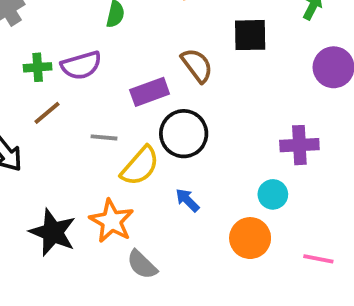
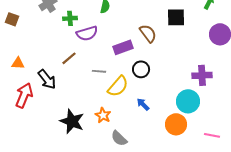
green cross: (38, 67) -> (70, 18), moved
black circle: (184, 134) -> (141, 69), size x0.7
cyan circle: (273, 194) -> (188, 101), size x1.5
orange star: (112, 221) -> (103, 115), size x0.7

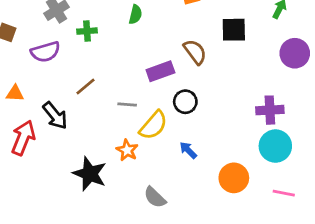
purple semicircle: (87, 33) -> (45, 52), moved
cyan circle: (188, 101) -> (275, 146), moved
orange star: (103, 115) -> (127, 150), moved

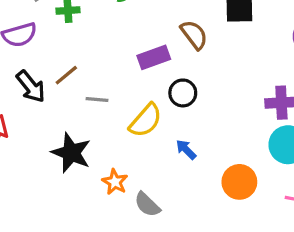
gray line: (127, 104) -> (97, 99), moved
black arrow: (55, 116) -> (31, 86), moved
orange star: (127, 150) -> (115, 182), moved
black star: (90, 174) -> (71, 153), moved

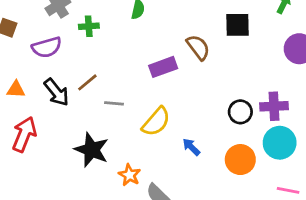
black circle: (183, 93) -> (240, 112), moved
orange circle: (239, 182) -> (240, 160), moved

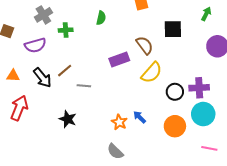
yellow semicircle: (156, 122) -> (152, 73), moved
black star: (92, 150) -> (68, 119), size x0.7
orange star: (129, 175) -> (119, 122), moved

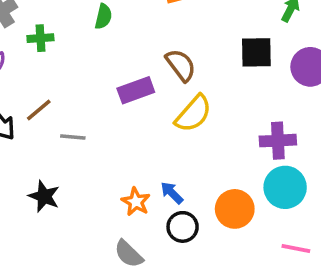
black square: (173, 29) -> (256, 52), moved
black circle: (175, 92) -> (183, 227), moved

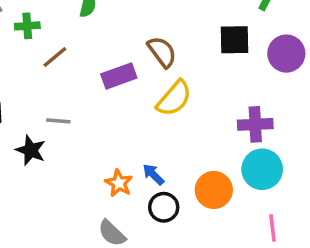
brown line: (39, 110) -> (55, 57), moved
black star: (44, 196) -> (31, 150), moved
pink line: (296, 248) -> (273, 228), turned 72

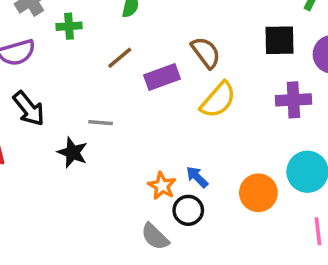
brown line: (55, 57) -> (120, 58), moved
purple cross: (255, 124) -> (293, 100), moved
black circle: (164, 207) -> (188, 210), moved

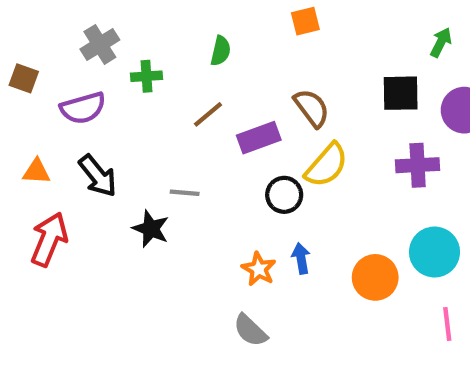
blue arrow: (197, 177) -> (301, 258), turned 35
black circle: (188, 210) -> (284, 195), moved

